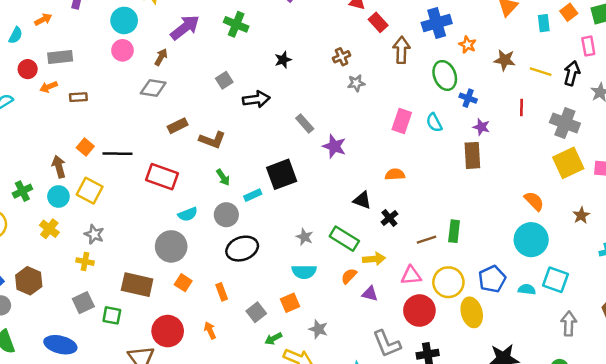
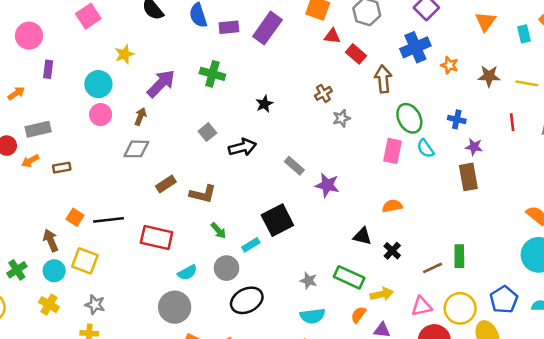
green ellipse: (445, 75) -> (409, 118), moved

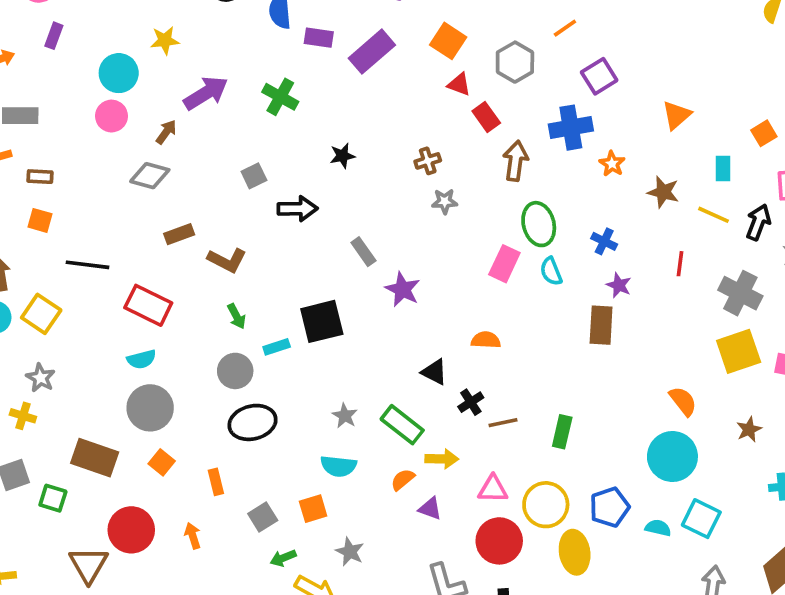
cyan rectangle: (524, 34) -> (723, 168), moved
orange square: (75, 217) -> (40, 220), moved, turned -30
brown line: (433, 268) -> (503, 423), moved
cyan semicircle: (187, 272) -> (142, 359), moved

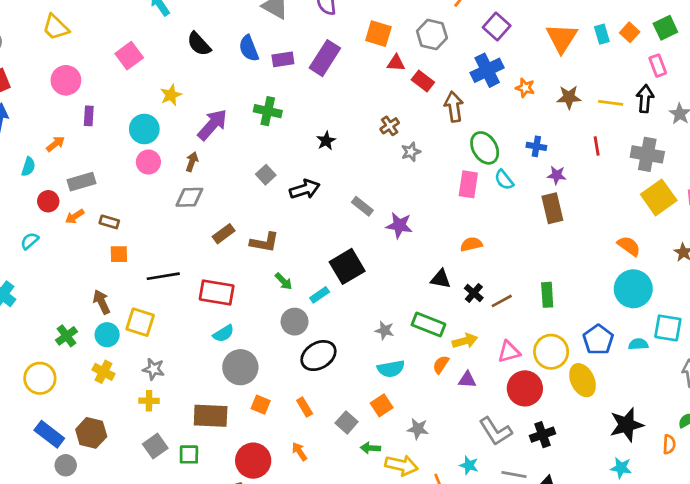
orange triangle: (677, 115) -> (562, 38), size x1.4
cyan rectangle: (723, 168) -> (602, 34), moved
brown rectangle: (40, 177) -> (109, 222), turned 30
green arrow: (283, 558) -> (370, 448), turned 42

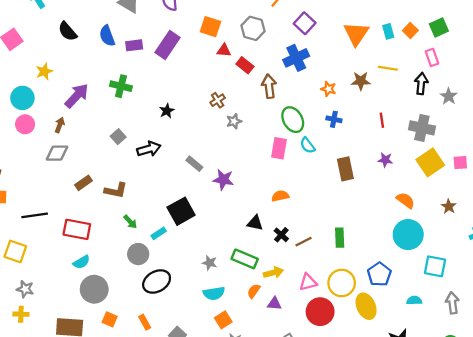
orange star: (525, 88) -> (328, 89), moved
yellow line: (611, 103) -> (388, 68), moved
purple star: (557, 175) -> (385, 160), moved
cyan semicircle: (638, 344) -> (414, 300), moved
orange square: (382, 405) -> (223, 320), moved

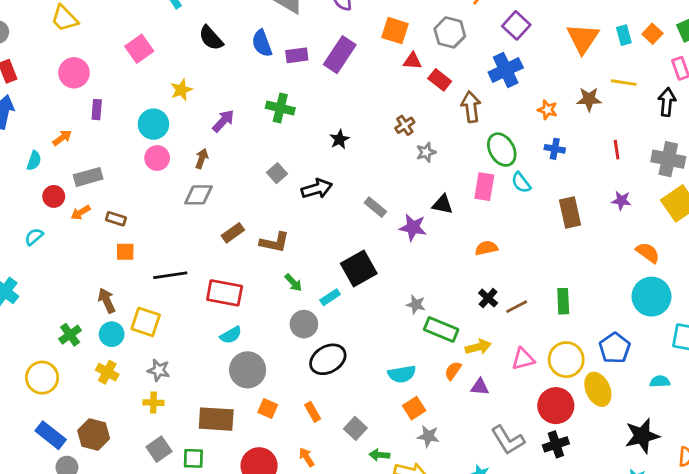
purple arrow: (77, 96) -> (223, 121), size x0.7
black triangle: (255, 223) -> (442, 204), moved
gray star: (210, 263) -> (416, 305), moved
red circle: (320, 312) -> (556, 406), moved

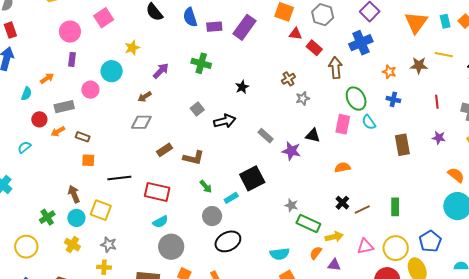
pink circle: (74, 73) -> (70, 32), moved
pink circle: (157, 158) -> (90, 90), moved
brown arrow: (202, 159) -> (145, 97), turned -144

